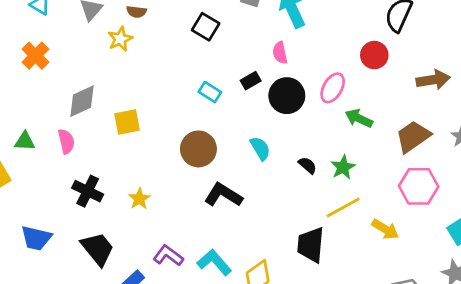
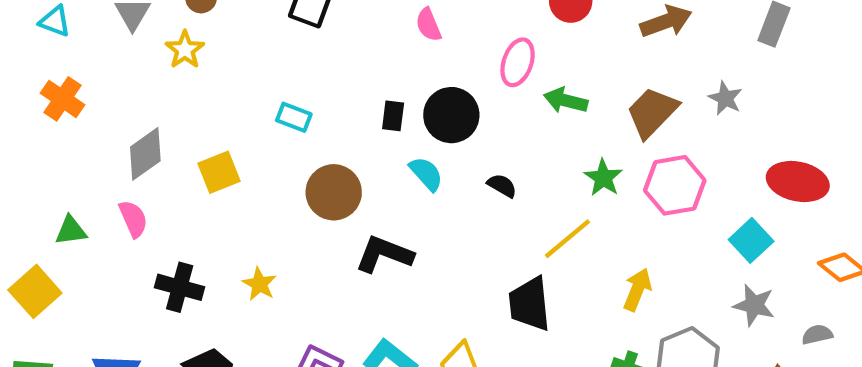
black rectangle: (251, 81) -> (393, 116), moved, turned -42
cyan rectangle: (210, 92) -> (294, 117), moved
black circle: (287, 96) -> (451, 115), moved
green star: (343, 167) -> (603, 178), moved
yellow arrow: (385, 229) -> (637, 290), moved, turned -88

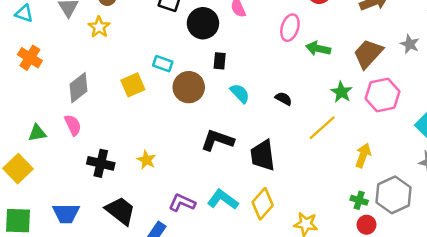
black circle: (451, 115) -> (203, 23), moved
yellow square: (219, 172) -> (133, 85), moved
brown circle: (334, 192) -> (189, 87), moved
black trapezoid: (530, 304) -> (263, 155), moved

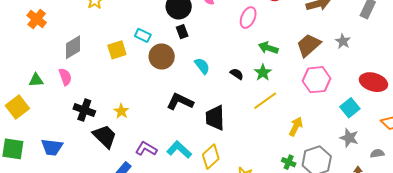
green arrow: (318, 49) -> (268, 48), moved
black rectangle: (220, 61) -> (182, 32), moved, turned -32
green star: (341, 92) -> (263, 73), moved
black trapezoid: (120, 211) -> (105, 136), moved

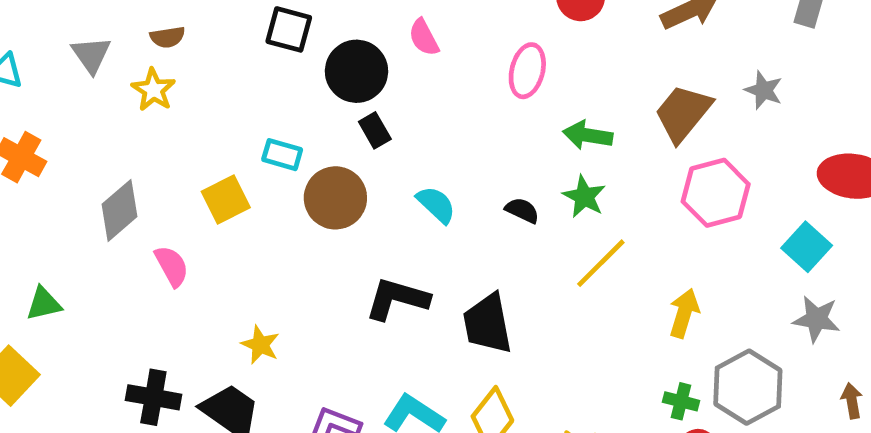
pink semicircle: (65, 77) -> (172, 266), moved
black cross: (84, 110) -> (153, 397), moved

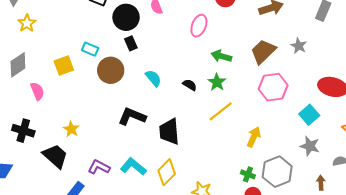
yellow star: (153, 90) -> (27, 23), moved
black cross: (153, 397) -> (23, 131), moved

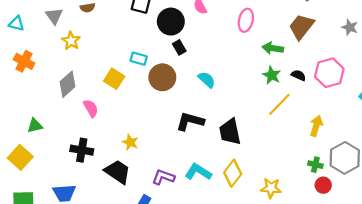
brown trapezoid: (263, 52) -> (301, 27), moved
yellow square: (64, 65) -> (114, 79), turned -30
black semicircle: (190, 85) -> (298, 75), moved

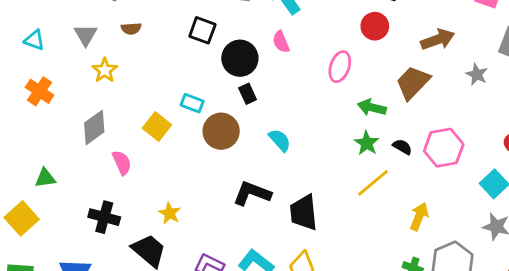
gray star: (350, 27) -> (477, 74), moved

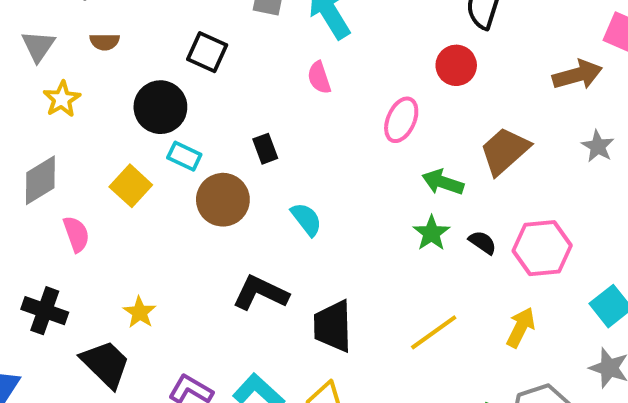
brown arrow: (438, 39) -> (577, 75), moved
black circle: (240, 58) -> (160, 107), moved
yellow line: (373, 183) -> (434, 332), moved
yellow arrow: (419, 216) -> (521, 327), moved

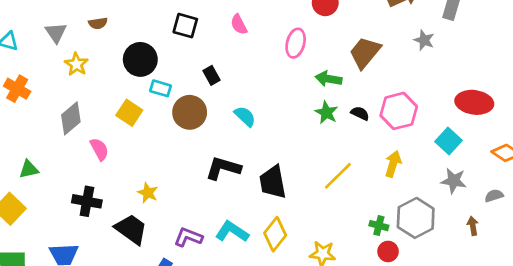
black square: (207, 52) -> (185, 26), moved

